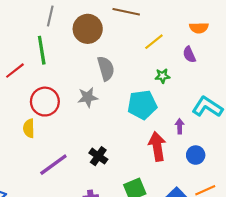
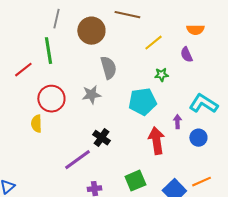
blue circle: (196, 155) -> (198, 138), moved
black cross: (98, 156) -> (101, 138), moved
purple line: (53, 165) -> (77, 160), moved

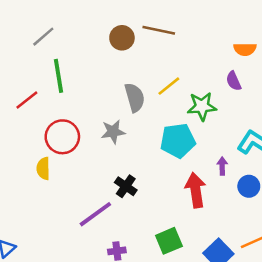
gray line: (56, 19) -> (43, 37), moved, turned 36
brown circle: (91, 31) -> (122, 38), moved, size x0.7
yellow line: (153, 43) -> (169, 86), moved
green star: (161, 75) -> (202, 106), size x1.6

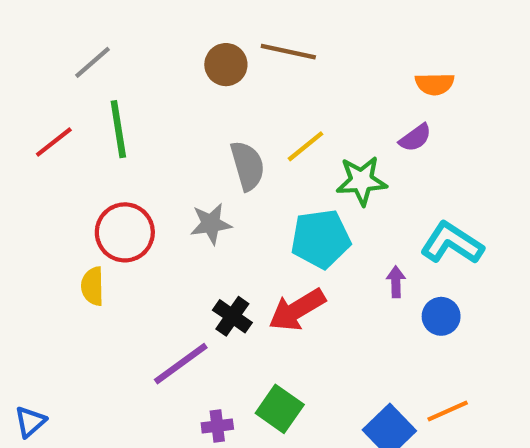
purple semicircle: (234, 81) -> (415, 138), turned -102
red line: (27, 100) -> (54, 142), moved
red arrow: (196, 190) -> (297, 310), moved, turned -112
green square: (169, 241) -> (280, 409), moved, turned -32

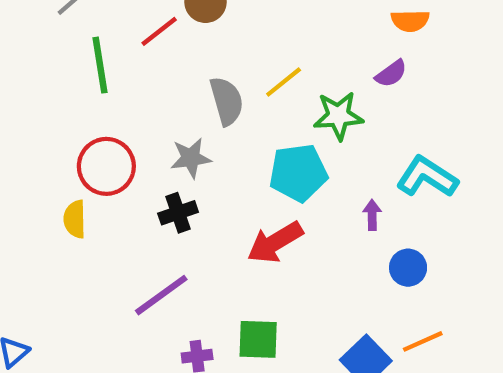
red line: (54, 142) -> (159, 31), moved
black cross: (232, 316) -> (178, 213), moved, turned 36
blue circle: (441, 316) -> (408, 268), moved
green square: (280, 409) -> (258, 339), turned -33

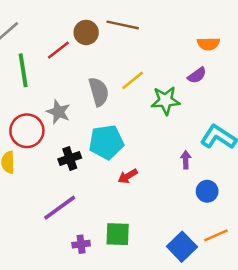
gray star: (191, 158) -> (58, 112), moved, turned 30
cyan pentagon: (298, 173) -> (106, 142), moved
red arrow: (275, 242) -> (128, 176), size x0.6

